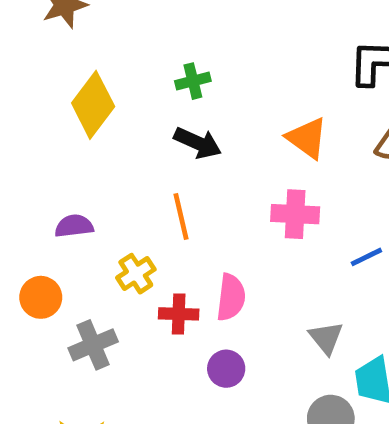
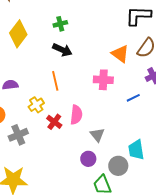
orange triangle: (307, 138) -> (120, 54), moved
red cross: (179, 314) -> (54, 122), turned 35
gray triangle: (326, 338) -> (97, 135), moved
purple circle: (226, 369) -> (88, 159), moved

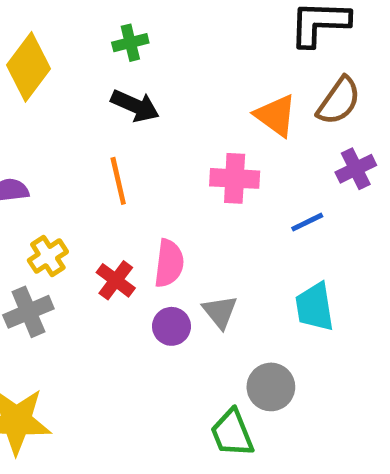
yellow cross: (36, 105) -> (48, 256), moved
cyan trapezoid: (136, 150) -> (315, 307), moved
purple circle: (88, 159) -> (172, 326), moved

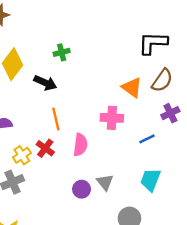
black arrow: (135, 106) -> (45, 83), moved
pink semicircle: (169, 263) -> (80, 145), moved
red cross: (116, 280) -> (45, 148), moved
cyan trapezoid: (315, 307) -> (151, 180), turned 30

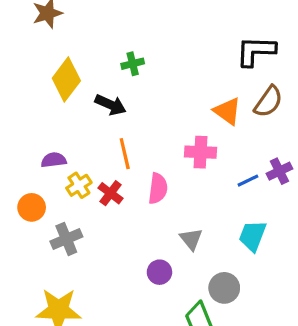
purple cross: (170, 113) -> (279, 171), moved
yellow cross: (22, 155) -> (79, 185), moved
purple circle: (82, 189) -> (159, 272), moved

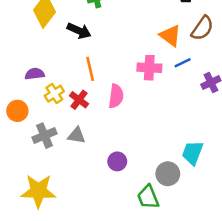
blue line: (248, 181) -> (183, 63), moved
cyan trapezoid: (253, 236) -> (192, 153), moved
gray triangle: (191, 239) -> (77, 136), moved, turned -42

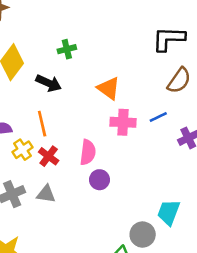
orange triangle: (170, 36) -> (109, 88), moved
orange line: (90, 69) -> (42, 124), moved
purple circle: (117, 161) -> (99, 180), moved

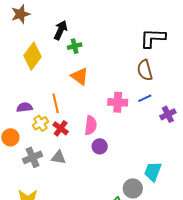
brown semicircle: (179, 81) -> (145, 70), moved, turned 130
black arrow: (49, 83) -> (61, 30), moved, turned -90
orange triangle: (109, 88) -> (80, 76), moved

